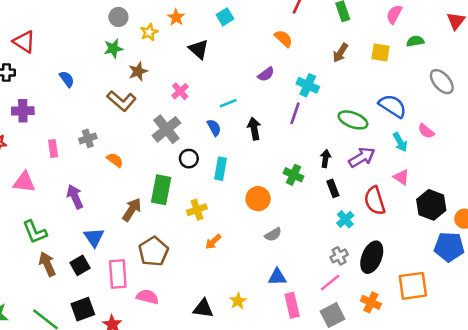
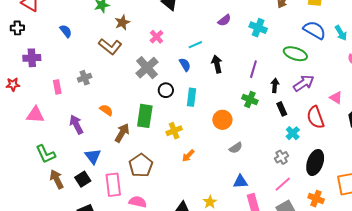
blue semicircle: (393, 106) -> (315, 30), moved
purple line: (295, 113) -> (253, 69), moved
cyan arrow: (400, 142) -> (341, 33), moved
orange semicircle: (115, 160) -> (106, 110), moved
gray cross: (339, 256) -> (282, 157), moved

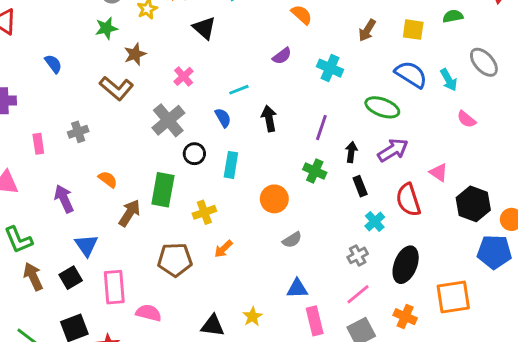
brown pentagon: (141, 165) -> (175, 260), moved, turned 30

